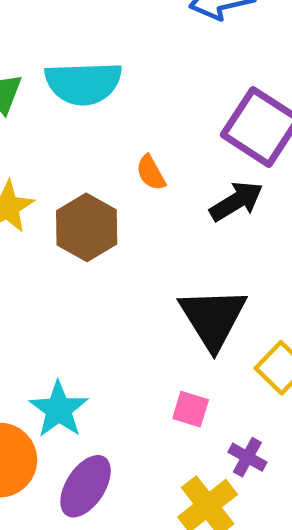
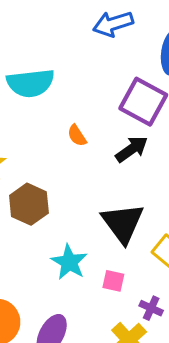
brown hexagon: (87, 227) -> (29, 204), moved
cyan star: (59, 409) -> (69, 262), moved

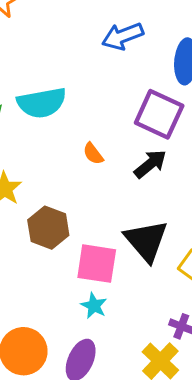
cyan star: (69, 262) -> (94, 306), moved, size x0.7
pink square: (113, 281) -> (97, 264), moved, size x1.8

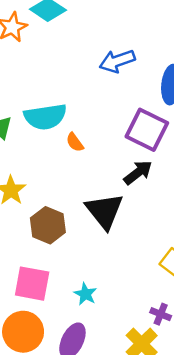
orange semicircle: (93, 154) -> (75, 142), moved
black triangle: (146, 241) -> (104, 211), moved
pink square: (97, 264) -> (32, 284), moved

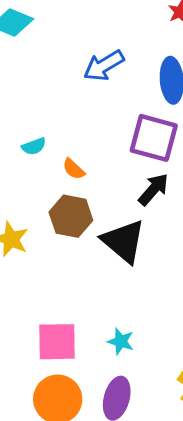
cyan semicircle: (45, 117) -> (34, 146), size x0.5
brown hexagon: (48, 225) -> (71, 216), moved

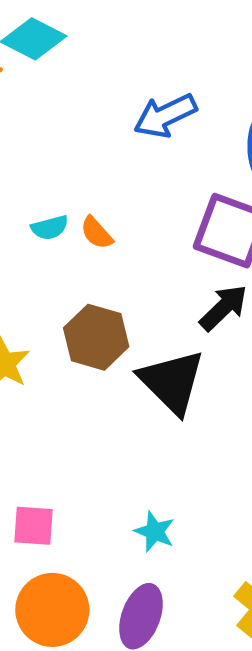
orange semicircle: (74, 169) -> (97, 233), moved
pink square: (57, 342) -> (34, 526), moved, size x0.7

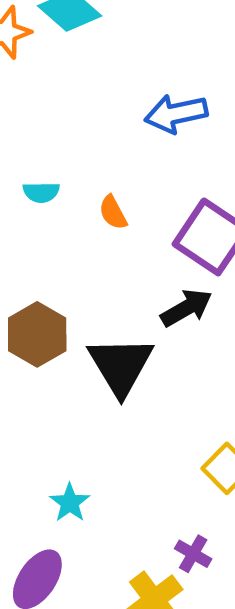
orange semicircle: (97, 233) -> (113, 213), moved
brown hexagon: (96, 337) -> (37, 334), moved

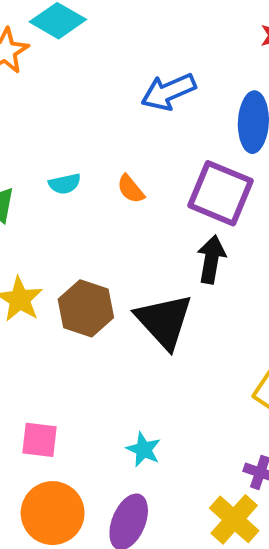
black arrow: (186, 308) -> (211, 259), turned -39

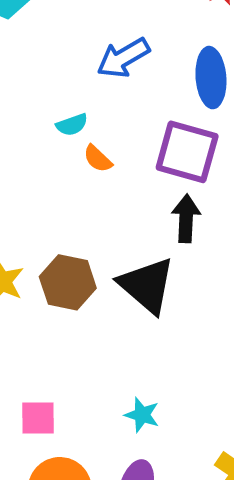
cyan semicircle: (65, 184) -> (72, 125), moved

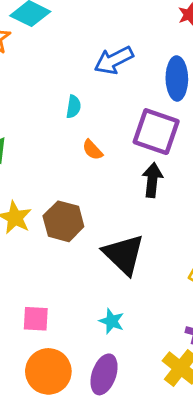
cyan semicircle: (72, 125) -> (73, 107), turned -65
orange semicircle: (98, 159) -> (92, 150), moved
black triangle: (147, 285) -> (124, 254), moved

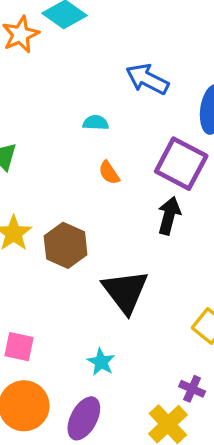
blue arrow: (114, 60) -> (147, 79), turned 45
cyan semicircle: (73, 107) -> (96, 123), turned -105

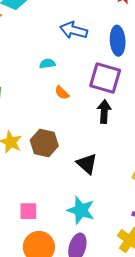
black triangle: (125, 291) -> (87, 164), size x0.7
cyan star: (101, 362) -> (81, 210), size x1.6

